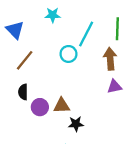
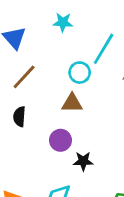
brown triangle: (62, 106) -> (72, 103), moved
purple circle: (40, 107) -> (60, 140), moved

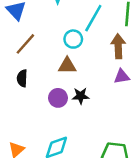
black star: (83, 161) -> (81, 96), moved

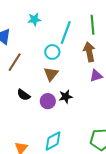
brown triangle: (67, 66) -> (51, 74), turned -42
black semicircle: (22, 78) -> (24, 95), moved, turned -48

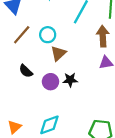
cyan circle: (52, 52) -> (48, 35), moved

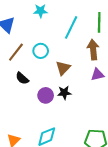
brown triangle: (58, 53) -> (63, 68), moved
black semicircle: (26, 71) -> (22, 78), moved

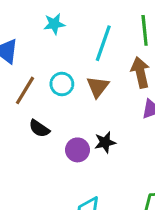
brown triangle: (63, 68) -> (98, 87), moved

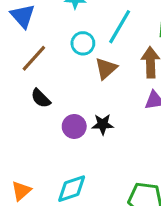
cyan circle: (62, 84) -> (83, 43), moved

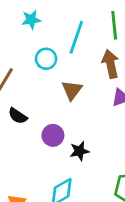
brown triangle: (106, 68) -> (72, 90), moved
black star: (103, 124) -> (79, 151), moved

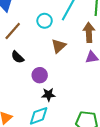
black star: (79, 151) -> (48, 95), moved

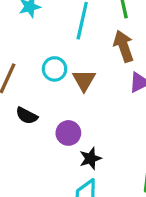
cyan circle: (45, 21) -> (55, 69), moved

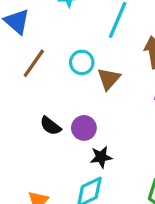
black semicircle: (27, 116) -> (50, 126), moved

